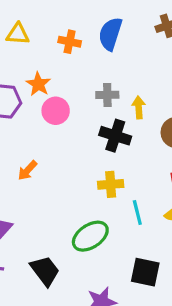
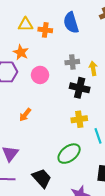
yellow triangle: (18, 34) -> (26, 25), moved
blue semicircle: (110, 34) -> (71, 23), turned -30
orange star: (38, 84) -> (21, 52), moved

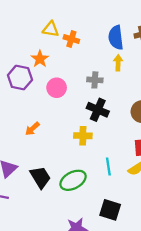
blue semicircle: (71, 23) -> (116, 37), moved
yellow arrow: (93, 68) -> (118, 63), moved
yellow cross: (79, 119) -> (83, 136), moved
black trapezoid: (42, 178) -> (40, 177), moved

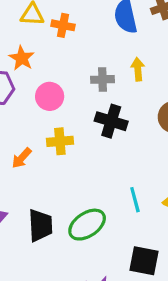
yellow arrow: (118, 63) -> (138, 69), moved
yellow cross: (83, 136) -> (60, 141), moved
black trapezoid: (40, 177) -> (40, 225), turned 35

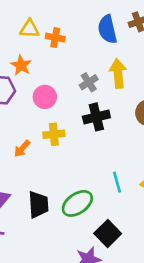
yellow arrow: (138, 69) -> (118, 73), size x1.5
gray cross: (102, 79) -> (89, 82), turned -30
black cross: (111, 121) -> (96, 117), turned -30
black square: (144, 261) -> (108, 233), moved, turned 35

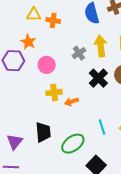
black cross: (96, 117) -> (98, 78), moved, turned -30
orange arrow: (22, 149) -> (72, 102), moved, turned 32
black trapezoid: (38, 205) -> (43, 132), moved

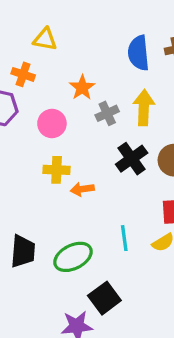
orange cross: (53, 20) -> (23, 74), moved
orange star: (28, 42) -> (82, 88), moved
black trapezoid: (43, 132) -> (23, 251), moved

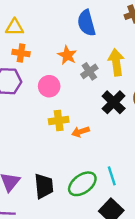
yellow triangle: (45, 39) -> (15, 27), moved
blue semicircle: (138, 53) -> (86, 23), moved
cyan line: (124, 238) -> (112, 176), moved

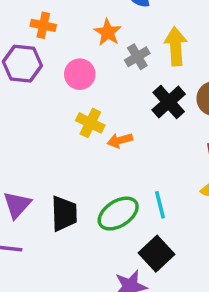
yellow cross: (59, 121) -> (90, 123), turned 30

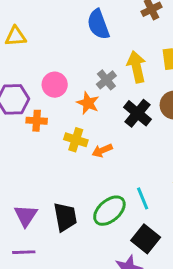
orange cross: (43, 25) -> (37, 121), moved
orange star: (108, 32) -> (88, 103), moved
pink circle: (80, 74) -> (55, 85), moved

